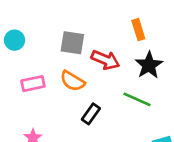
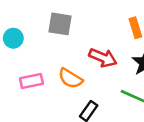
gray square: (72, 43) -> (60, 24), moved

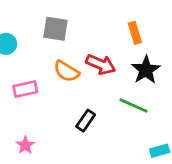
orange semicircle: (70, 78) -> (66, 71), moved

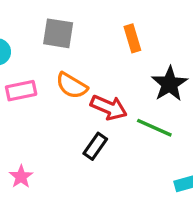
orange rectangle: (135, 33) -> (132, 38), moved
red arrow: (101, 64) -> (109, 107), moved
pink rectangle: (25, 89) -> (21, 91), moved

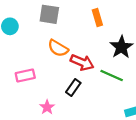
pink rectangle: (21, 91) -> (25, 76), moved
pink star: (21, 177) -> (47, 107), moved

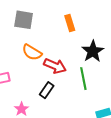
green line: (112, 76) -> (83, 79), turned 55

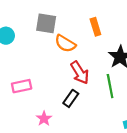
orange semicircle: (32, 52) -> (65, 44), moved
red arrow: (55, 66) -> (80, 73), turned 35

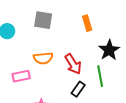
orange semicircle: (65, 44) -> (43, 58), moved, turned -36
black rectangle: (71, 98) -> (78, 89), moved

